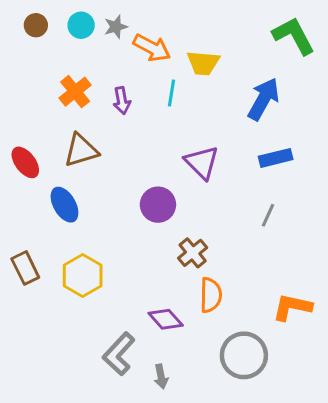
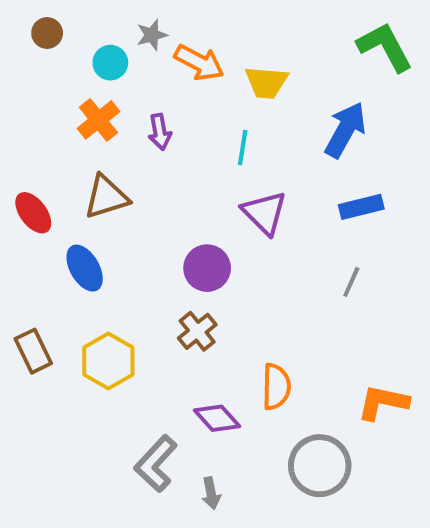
cyan circle: (81, 25) -> (110, 63), moved
cyan line: (172, 93) -> (243, 148), moved
brown cross: (193, 253) -> (197, 331), moved

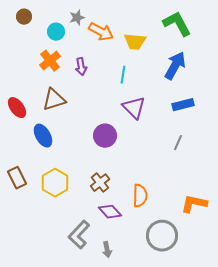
green L-shape: (385, 47) -> (177, 24), moved
brown cross: (197, 331) -> (100, 183), moved

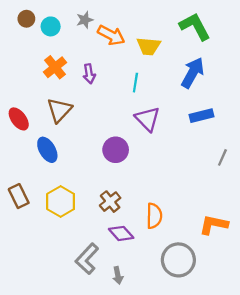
cyan circle: (56, 32) -> (51, 26), moved
brown triangle: (54, 100) -> (59, 110), turned -30
gray line: (178, 143) -> (222, 157), moved

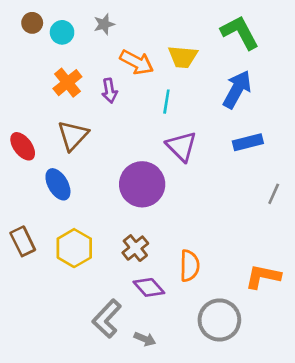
orange arrow: (111, 35) -> (137, 62), moved
purple circle: (116, 150) -> (142, 184), size x1.4
gray arrow: (118, 275) -> (145, 339), turned -56

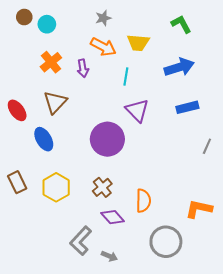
gray star: (104, 24) -> (103, 18), moved
green L-shape: (240, 32) -> (181, 24), size x0.7
blue arrow: (237, 89) -> (179, 67), turned 44

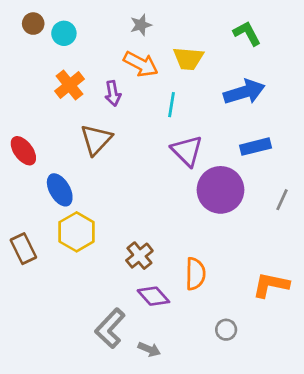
brown triangle: (55, 102) -> (96, 140), moved
purple circle: (107, 139) -> (221, 190), moved
yellow hexagon: (56, 187) -> (77, 232), moved
gray circle: (166, 242) -> (226, 330), size x0.5

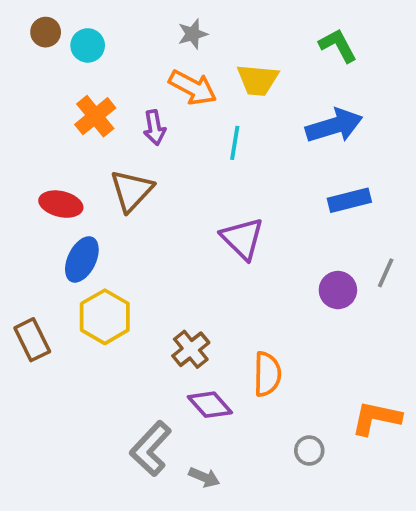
red ellipse: (23, 151) -> (61, 204), moved, turned -40
purple triangle: (187, 151) -> (242, 238), moved
blue ellipse: (60, 190) -> (82, 259), turned 56
purple circle: (221, 190) -> (338, 290), moved, size x0.6
orange L-shape: (271, 285) -> (376, 418), moved

